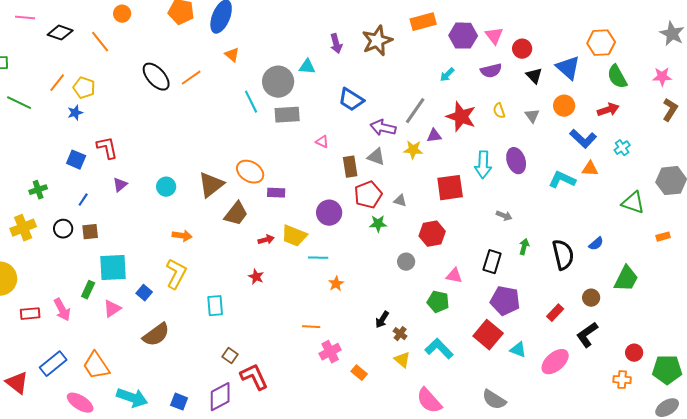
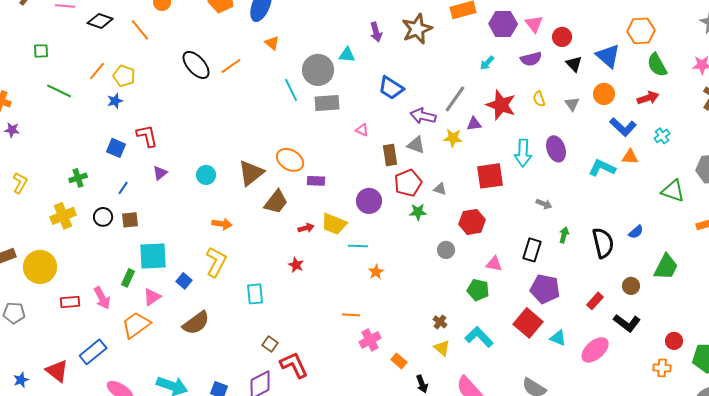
black arrow: (382, 320) -> (422, 384), moved, turned -54
black L-shape: (587, 335) -> (627, 323), turned -108
orange trapezoid: (96, 366) -> (136, 325), moved, turned 88

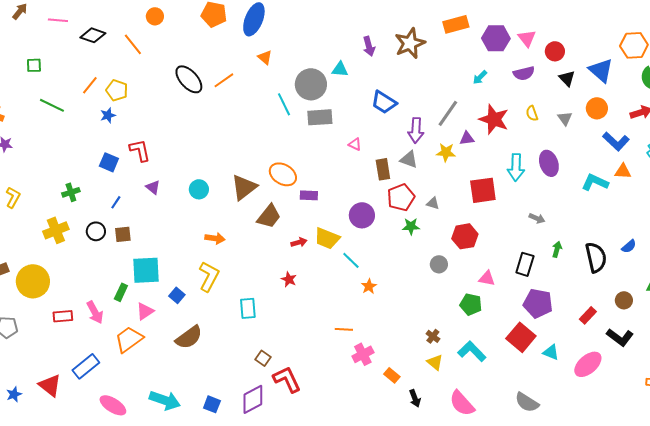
purple arrow: (423, 116) -> (416, 130), turned -100
purple triangle: (160, 173) -> (153, 187), turned -42
cyan line: (358, 246) -> (351, 260), turned 42

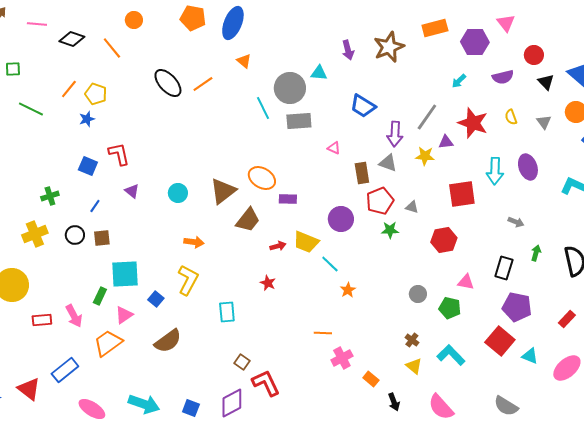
pink triangle: (527, 38) -> (506, 23), moved
gray circle: (439, 264) -> (418, 294), moved

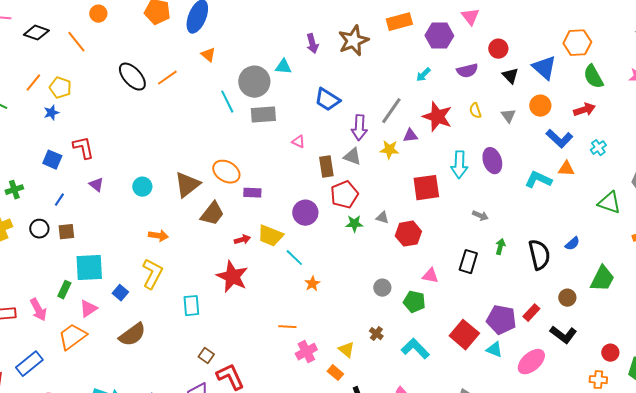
gray triangle: (412, 207) -> (382, 218), moved
red star: (268, 283) -> (232, 277), size x2.0
purple pentagon: (517, 307) -> (501, 320), moved
yellow triangle: (414, 366) -> (346, 350), moved

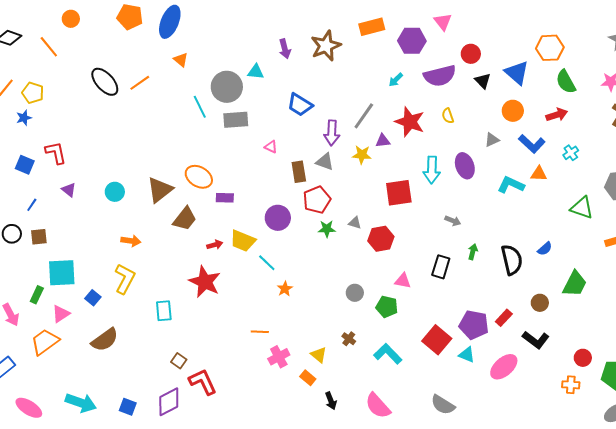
purple semicircle: (467, 71) -> (440, 76), size x1.5
gray triangle: (508, 116) -> (492, 140), moved, turned 42

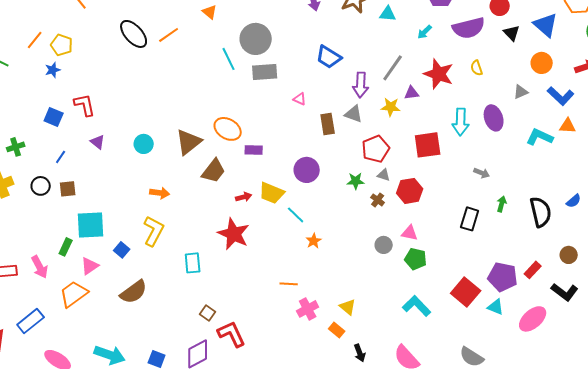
cyan triangle: (256, 72) -> (388, 14), moved
red pentagon: (317, 200) -> (376, 149), moved
pink triangle: (403, 281) -> (410, 233), moved
brown cross: (349, 339) -> (378, 200), moved

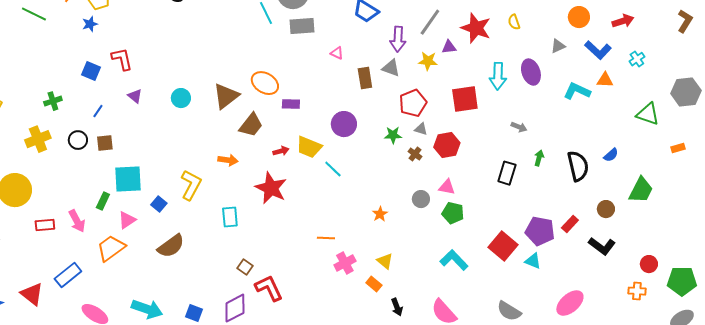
orange arrow: (160, 193) -> (228, 160), moved
orange star: (314, 241) -> (380, 214), moved
pink ellipse: (533, 319) -> (570, 303), moved

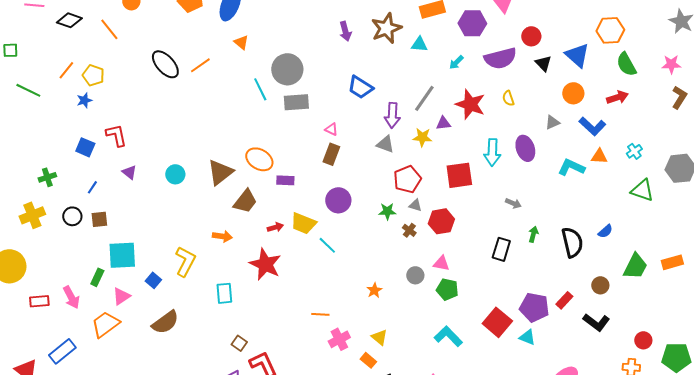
cyan cross: (637, 59) -> (634, 151), moved
brown rectangle: (365, 78) -> (331, 154), moved, turned 30
orange rectangle: (678, 148) -> (672, 262), moved, size x1.5

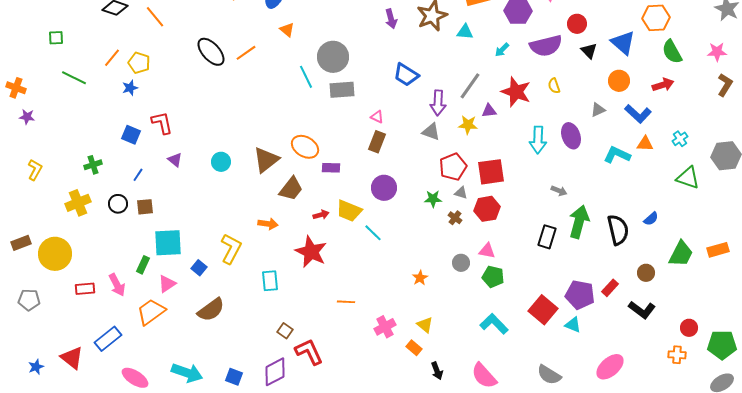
red square: (459, 175) -> (491, 172), moved
green arrow: (533, 234) -> (579, 222), size x2.0
orange line: (320, 314) -> (346, 302), moved

